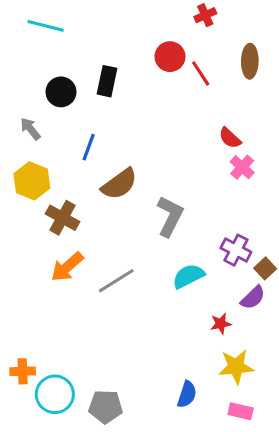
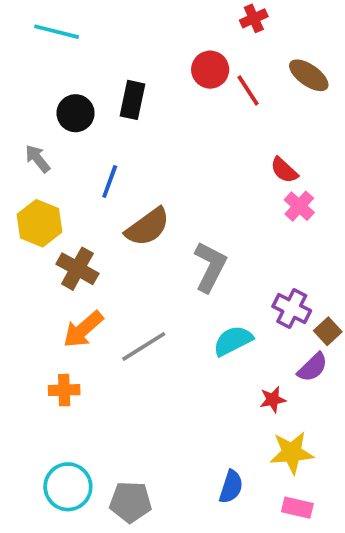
brown ellipse: (250, 61) -> (309, 75), turned -56
orange cross: (23, 371) -> (64, 390), moved

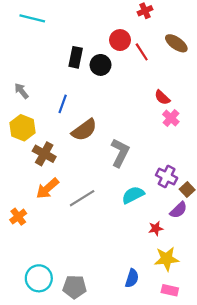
black circle: (76, 113) -> (101, 65), moved
orange cross: (64, 390) -> (18, 217), moved, turned -35

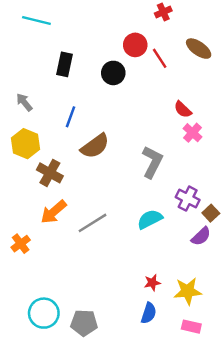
black rectangle: (76, 57) -> (65, 64), moved
gray L-shape: (120, 153) -> (152, 162), moved
red star: (156, 228) -> (152, 283), moved

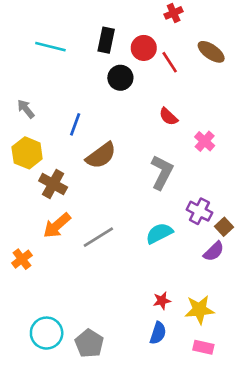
cyan line: (36, 21) -> (50, 47), moved
black rectangle: (65, 64) -> (106, 40), moved
red semicircle: (183, 110) -> (168, 117), moved
gray pentagon: (84, 323) -> (89, 343), turned 30

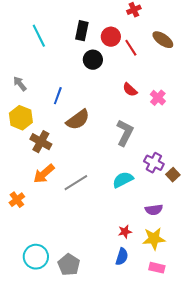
cyan line: (50, 47) -> (39, 36), turned 50
pink cross: (205, 141) -> (158, 98), moved
purple semicircle: (214, 251) -> (154, 210), moved, turned 36

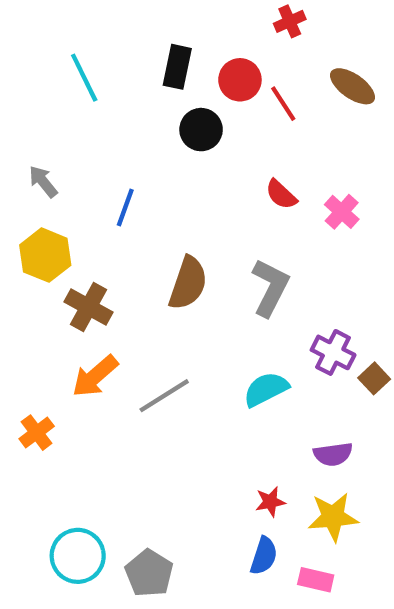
brown semicircle: (78, 120) -> (188, 283), moved, turned -35
pink rectangle: (157, 268) -> (316, 580), moved

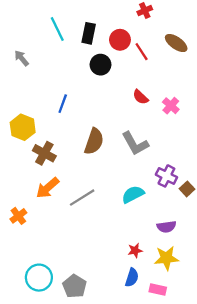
cyan line: (84, 78) -> (57, 29), moved
gray arrow: (43, 182) -> (22, 58), moved
gray L-shape: (270, 288) -> (135, 144), turned 124

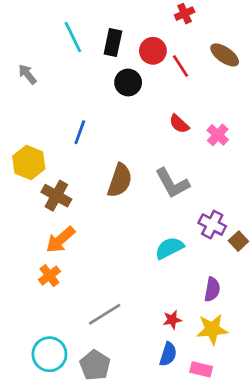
gray line: (82, 198) -> (105, 314), moved
orange cross: (18, 216) -> (49, 276), moved
purple semicircle: (166, 227) -> (212, 289), turned -72

